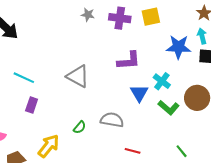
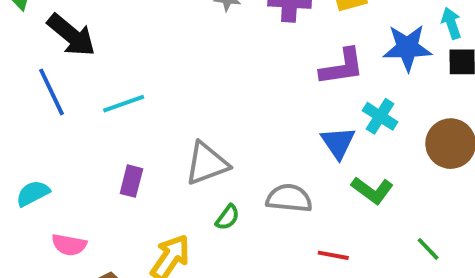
purple L-shape: (129, 61) -> (342, 67), moved
gray triangle: (78, 76) -> (207, 164), moved, turned -45
cyan line: (24, 78) -> (124, 104), moved, turned -40
green L-shape: (169, 108) -> (372, 190), moved

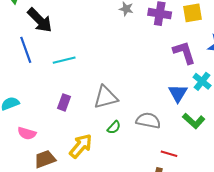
purple L-shape: (342, 67) -> (184, 52), turned -105

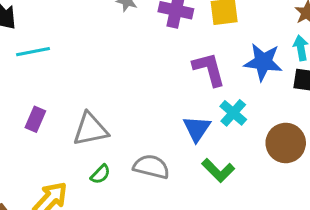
cyan line: (64, 60) -> (33, 52), moved
purple rectangle: (64, 102) -> (35, 119), moved

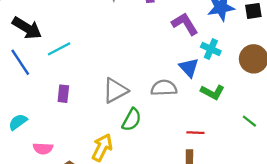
purple rectangle: (35, 119) -> (63, 94), moved
gray semicircle: (151, 167) -> (164, 88), moved
green semicircle: (100, 174) -> (132, 120), size x1.5

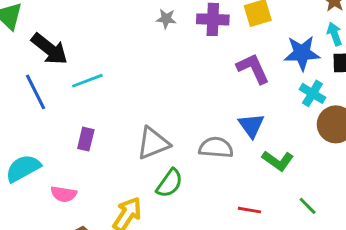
cyan cross: (211, 49) -> (312, 93), moved
green line: (249, 121) -> (308, 206), moved
cyan semicircle: (18, 122) -> (23, 168), size x1.4
pink semicircle: (43, 148) -> (64, 194), moved

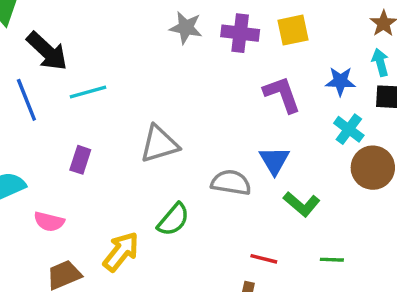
gray star: (166, 19) -> (186, 28), size x1.4
blue star: (302, 53) -> (340, 81), size x0.7
gray triangle: (153, 143) -> (159, 144), moved
green line: (308, 206) -> (332, 260), turned -48

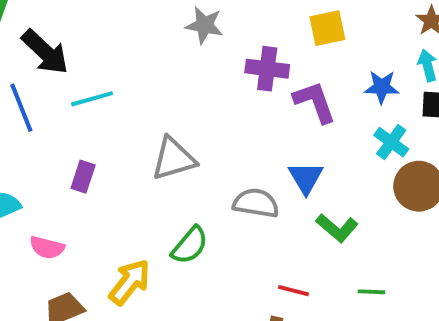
purple cross: (240, 33) -> (267, 69), moved

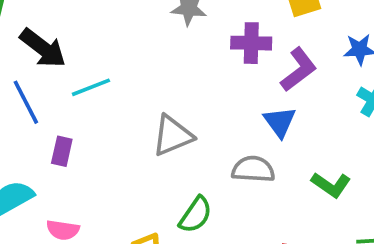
purple L-shape: (315, 102) -> (299, 70), turned 78
purple rectangle: (83, 177) -> (62, 151), moved
blue triangle: (306, 178) -> (280, 122), moved

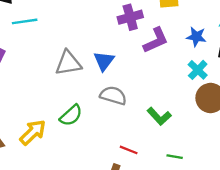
purple cross: (251, 43) -> (130, 17), turned -30
blue triangle: (280, 122) -> (104, 61), moved

